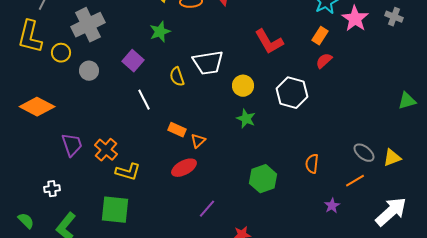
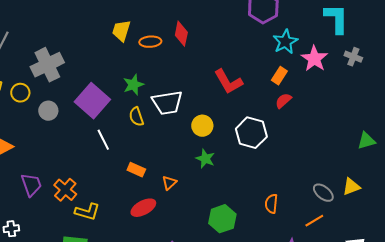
green star: (160, 32) -> (133, 85), moved
purple square: (133, 61) -> (92, 101), size x1.6
orange triangle: (198, 141) -> (169, 183), moved
yellow triangle: (392, 158) -> (351, 187), moved

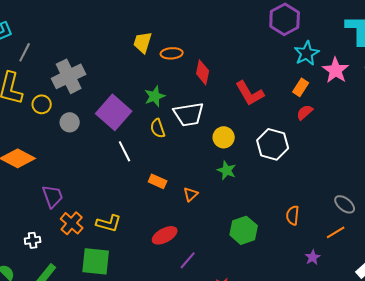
red diamond: (181, 34) -> (203, 72), moved
orange cross: (65, 190) -> (72, 223), moved
red ellipse: (143, 208) -> (165, 235), moved

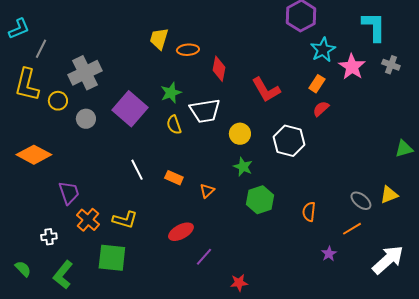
white line: (125, 151) -> (137, 170), moved
green hexagon: (244, 230) -> (260, 200), moved

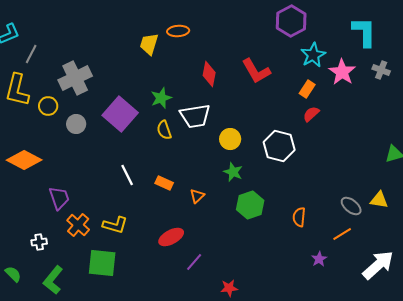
orange ellipse: (188, 50) -> (178, 31), moved
red L-shape: (266, 90) -> (256, 71), moved
yellow triangle: (389, 195) -> (379, 200), turned 30

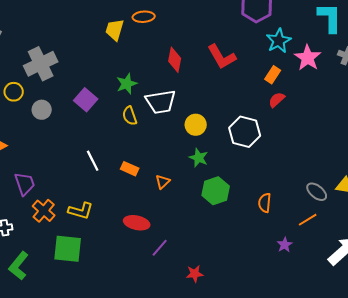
purple square: (120, 114) -> (86, 100), size x0.7
red ellipse: (171, 237) -> (137, 223), turned 40

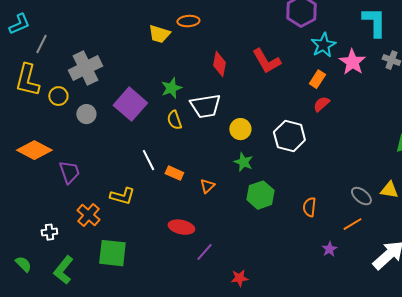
yellow trapezoid: (115, 30) -> (159, 34), turned -90
purple square: (86, 100) -> (130, 104), size x1.4
white line: (93, 161) -> (148, 160), moved
purple trapezoid: (25, 184) -> (69, 172), moved
yellow L-shape: (81, 211) -> (122, 196), moved

